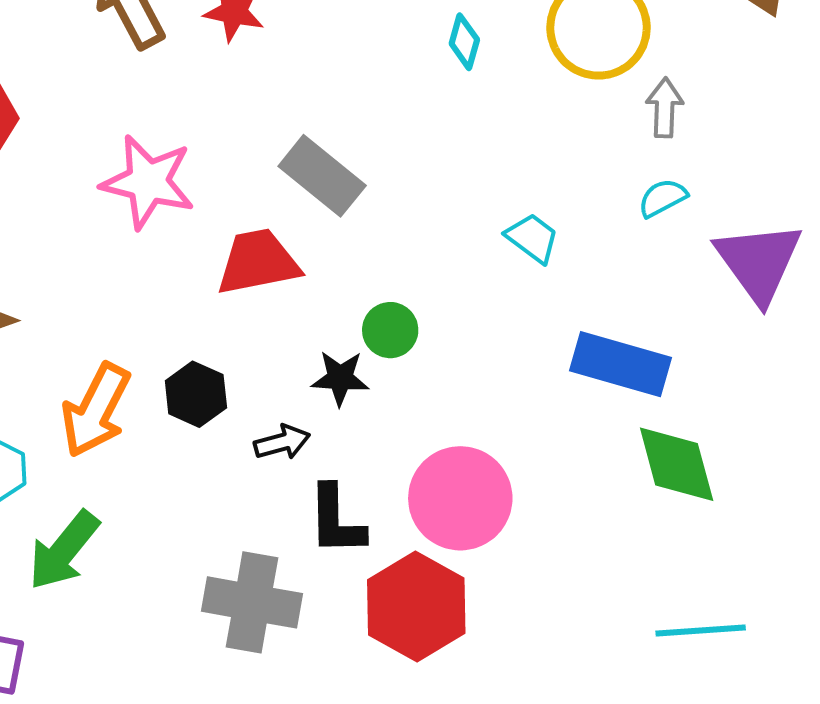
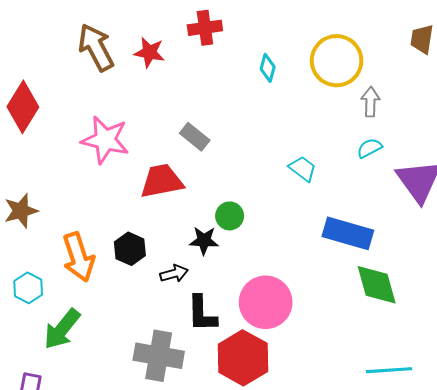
gray rectangle: (322, 176) -> (195, 137), size x0.7
orange arrow: (96, 410) -> (78, 257), turned -45

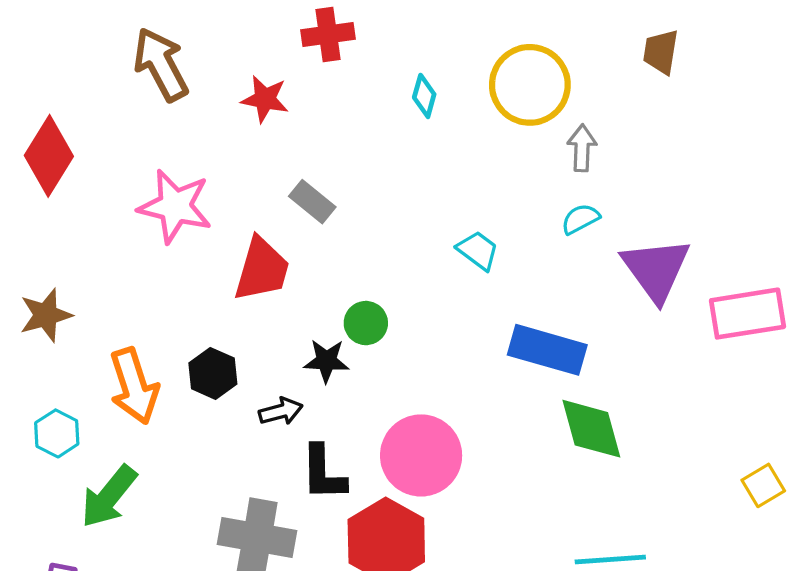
red star: (149, 52) -> (265, 99), moved
red trapezoid: (162, 181) -> (262, 269), turned 117

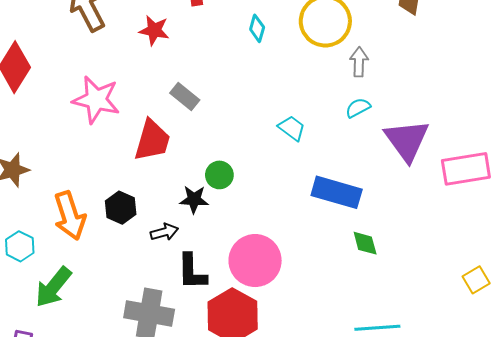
green diamond: (591, 429) -> (365, 243), size x0.6

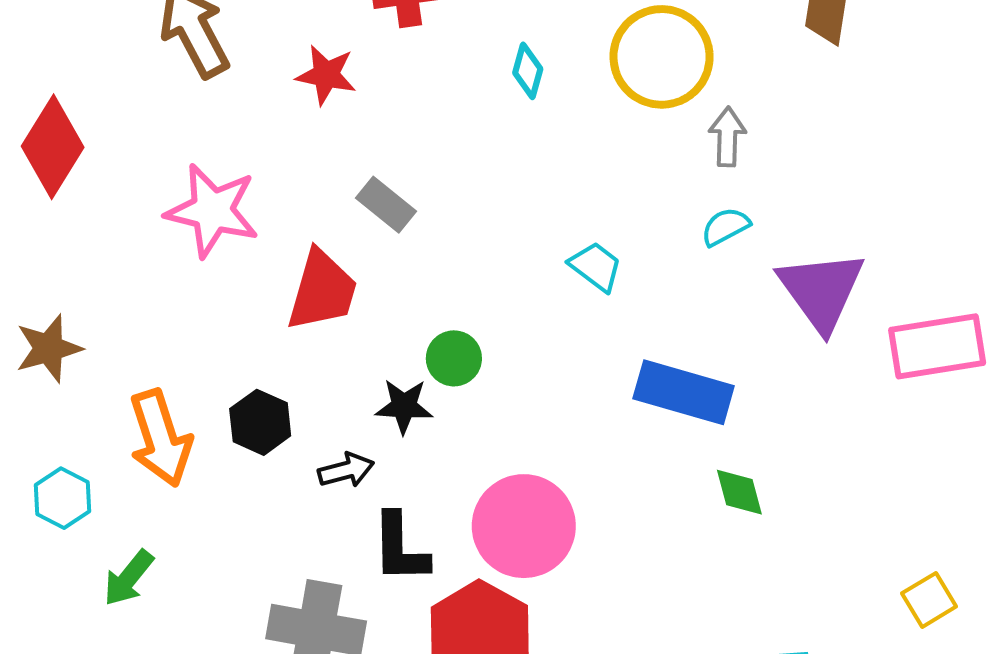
yellow square: (476, 280) -> (929, 600), moved
green arrow: (53, 287) -> (128, 578), size x0.7

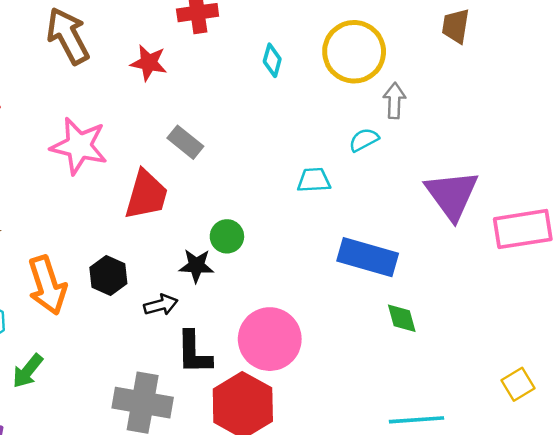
cyan semicircle: (725, 227) -> (364, 140), moved
cyan trapezoid: (596, 267) -> (314, 180), turned -40

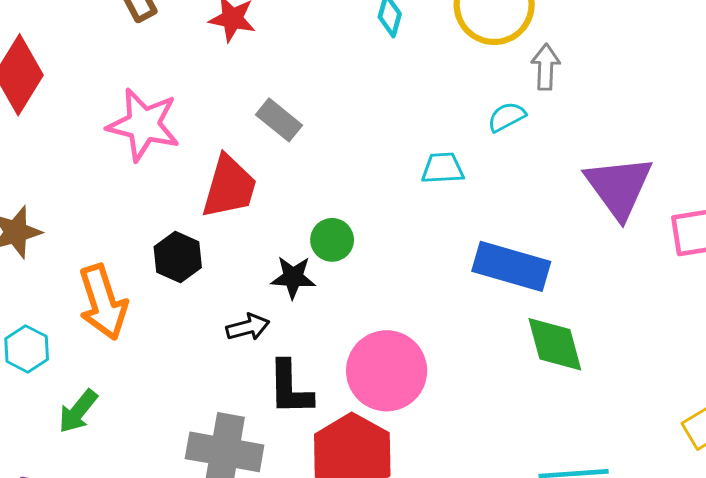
black hexagon: (108, 275) -> (178, 257), moved
green diamond: (402, 318) -> (555, 344), size x1.5

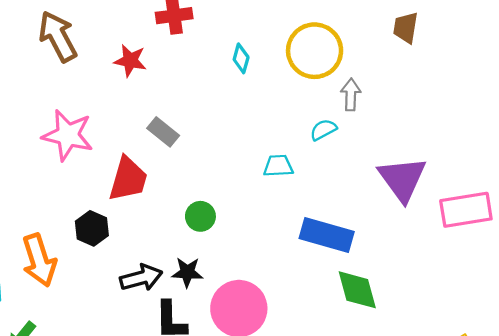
black star: (293, 277) -> (187, 272), moved
black arrow: (248, 327) -> (141, 278), size x1.4

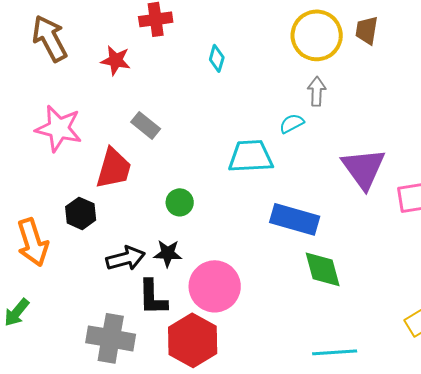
yellow circle: (315, 51) -> (317, 35), moved
cyan trapezoid: (278, 166) -> (251, 156), size x1.6

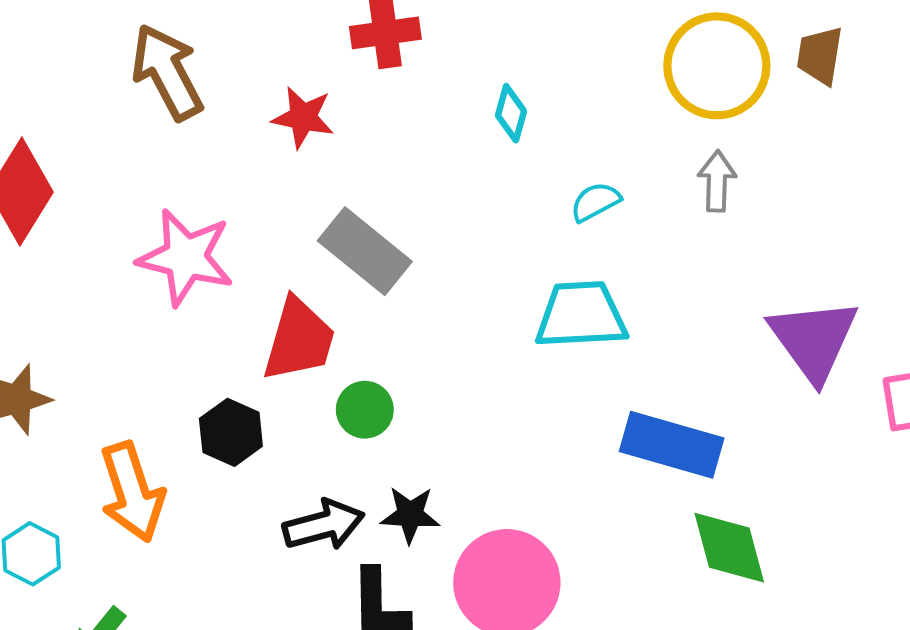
cyan semicircle: (292, 123) -> (595, 202), moved
gray rectangle: (146, 125) -> (365, 251), size x1.5
green circle: (180, 202) -> (365, 410), moved

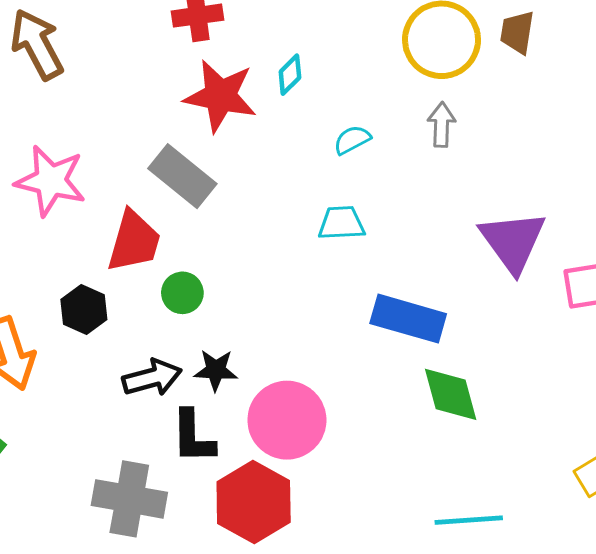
cyan diamond: (511, 113) -> (290, 75), turned 30
red star: (303, 117) -> (220, 96), moved, size x1.6
cyan trapezoid: (581, 315) -> (342, 223), size x0.7

